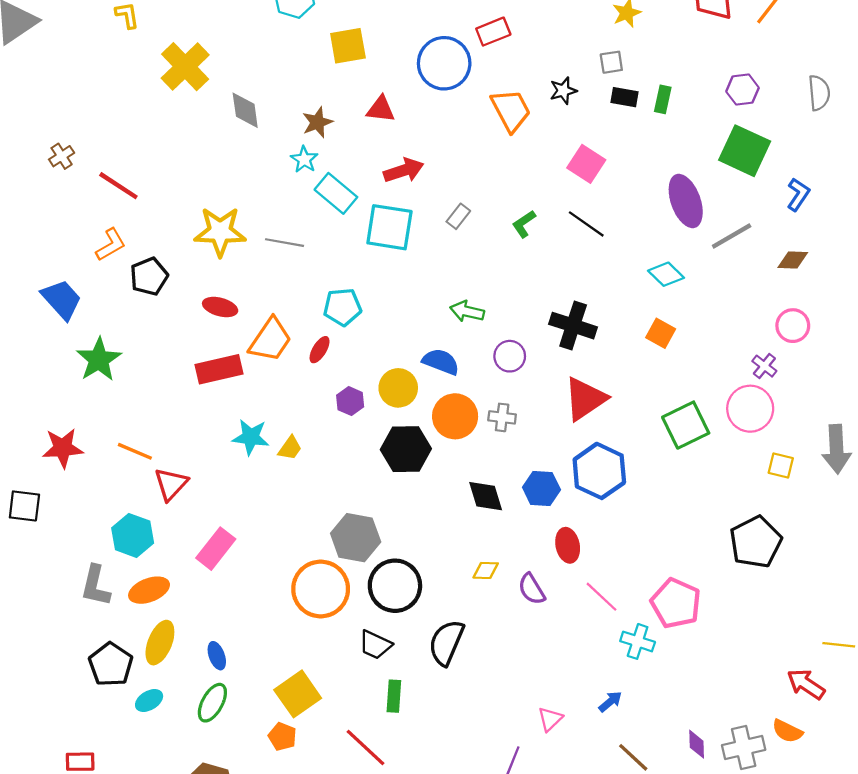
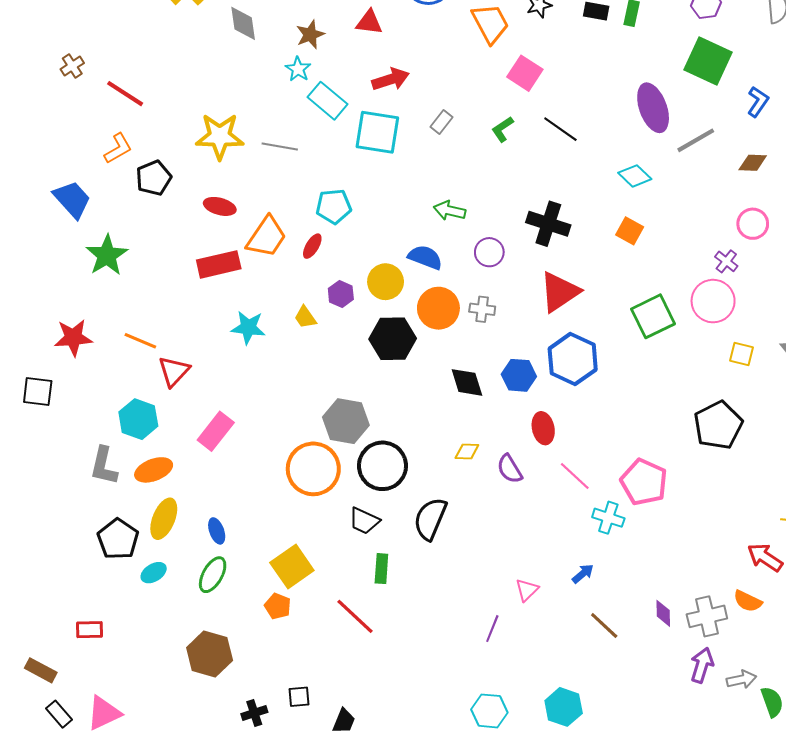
pink square: (586, 164) -> (525, 73), moved
yellow trapezoid: (290, 448) -> (305, 317), moved, turned 110

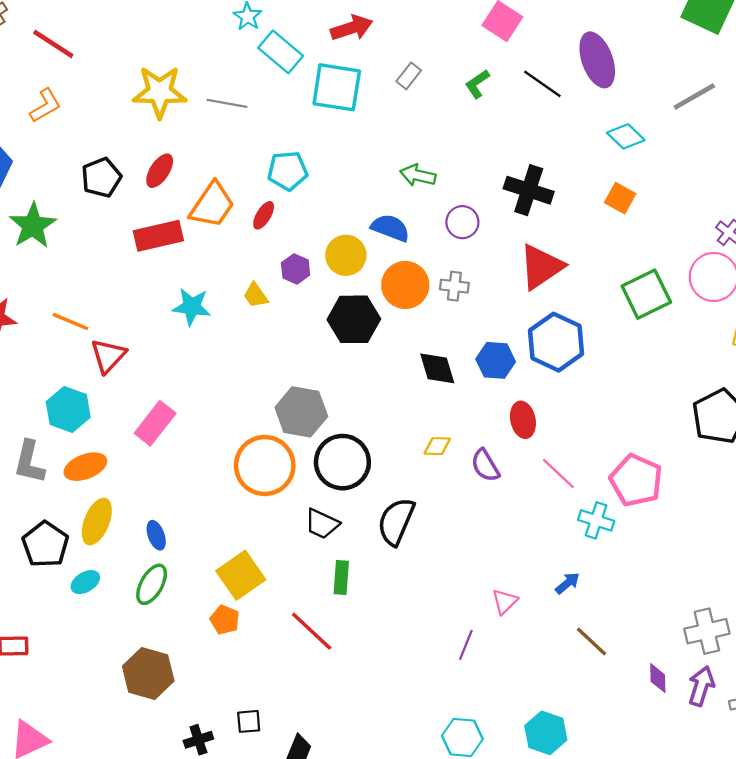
purple ellipse: (653, 108) -> (597, 60), moved
black pentagon: (154, 178) -> (101, 178), moved
red ellipse: (220, 206) -> (160, 171), turned -72
purple diamond: (663, 613) -> (658, 678), moved

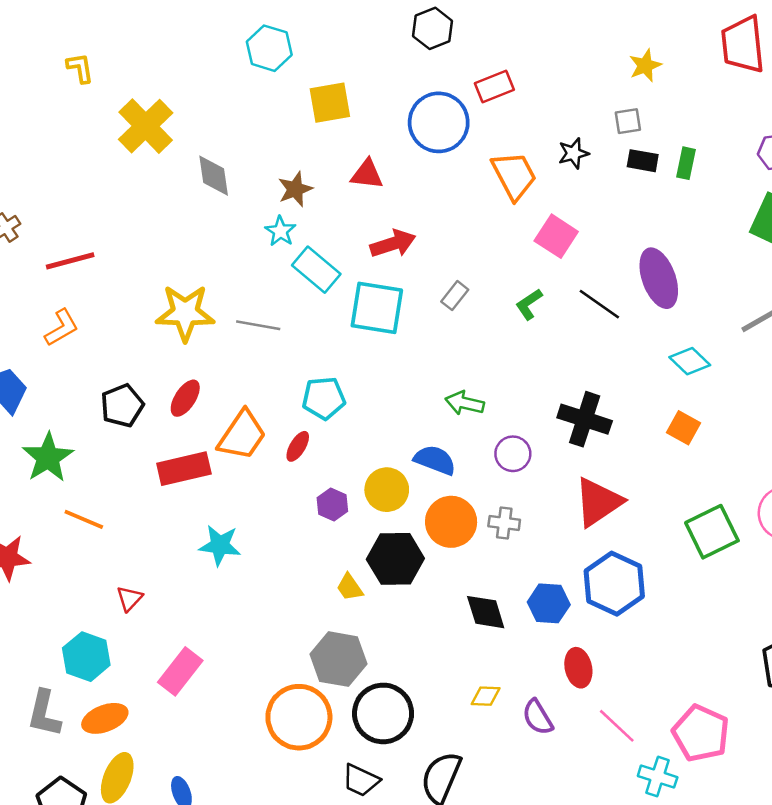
red line: (53, 44) -> (70, 261), turned -48
yellow trapezoid: (256, 295) -> (350, 587), moved
orange line: (70, 322) -> (84, 519), moved
red triangle: (108, 356) -> (130, 598), size x0.7

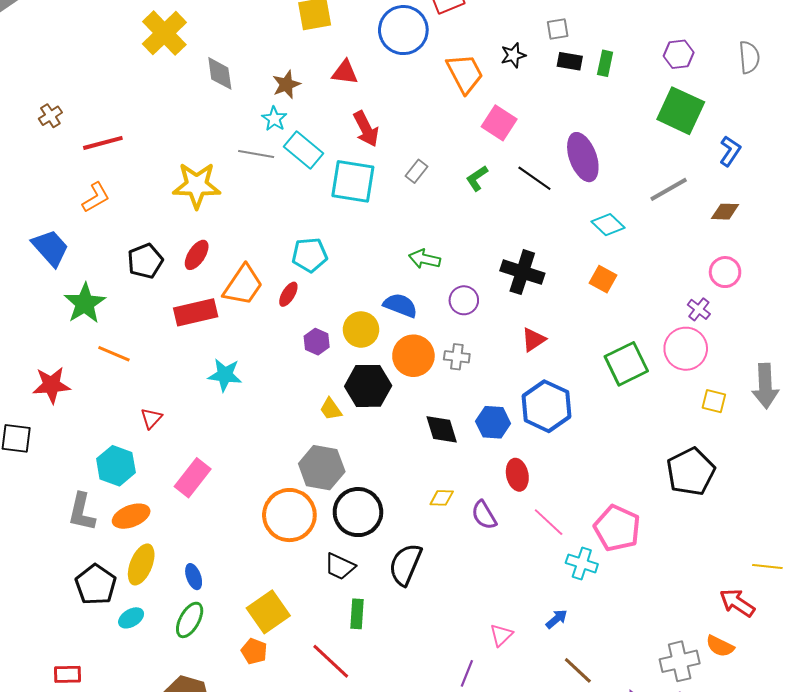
red arrow: (393, 244) -> (366, 129), turned 81
gray line: (258, 325) -> (256, 154), moved
red triangle: (598, 502) -> (533, 340), size x0.6

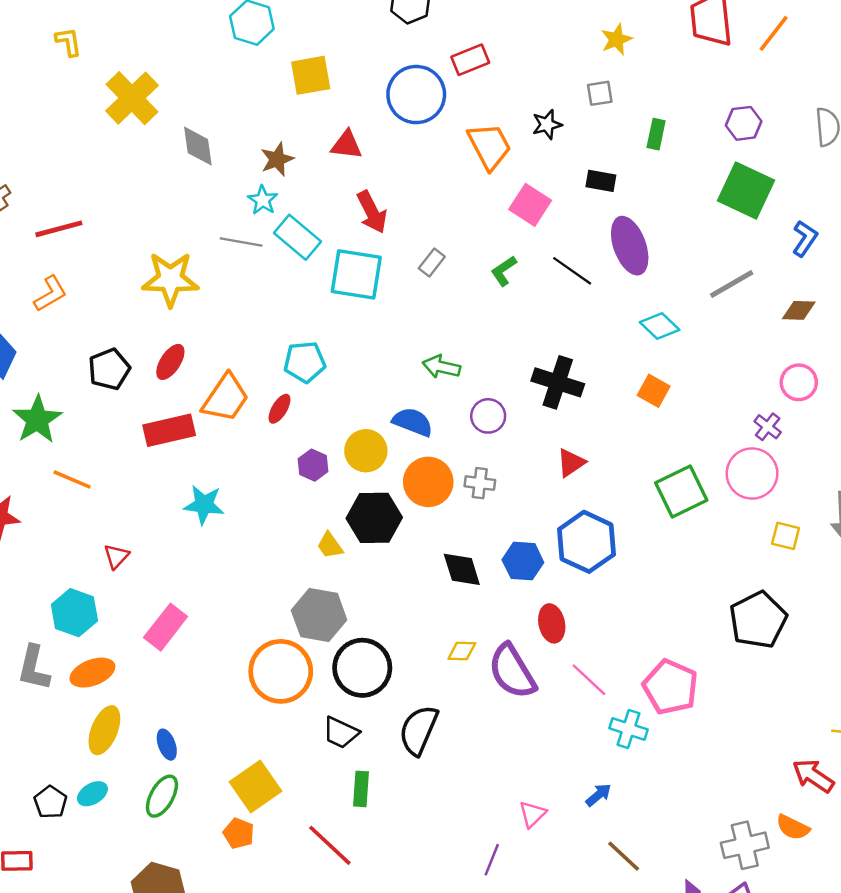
black rectangle: (570, 61) -> (601, 181), moved
purple semicircle: (484, 515) -> (512, 671), size x1.6
black pentagon: (96, 585) -> (50, 802), moved, size x0.7

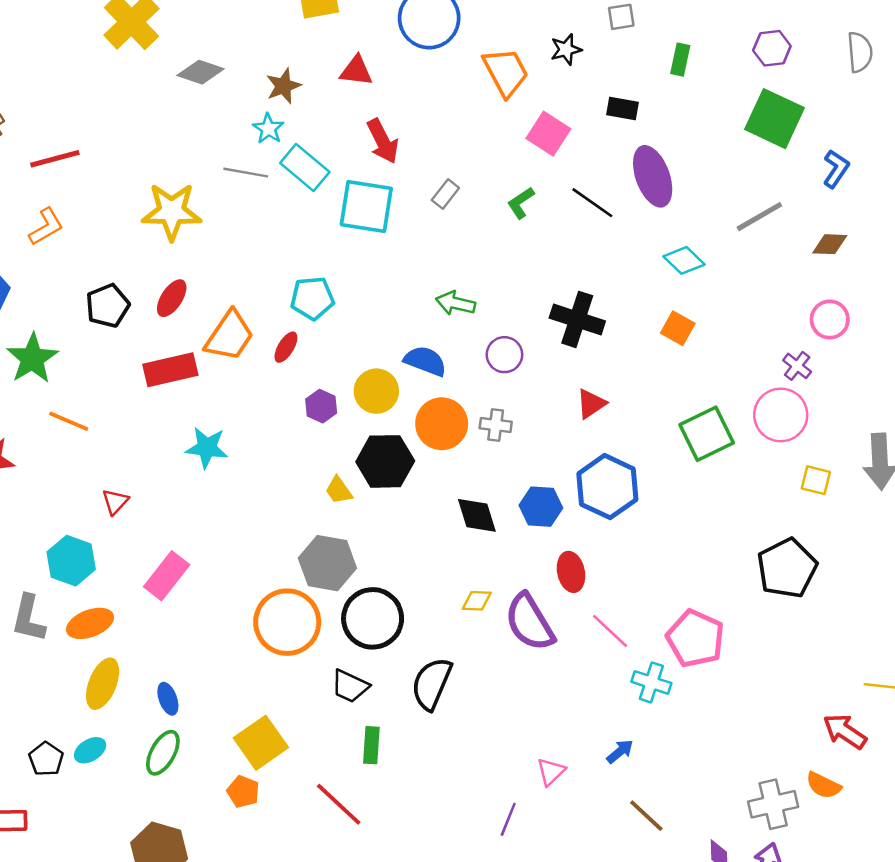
gray diamond: (198, 146) -> (201, 72), turned -63

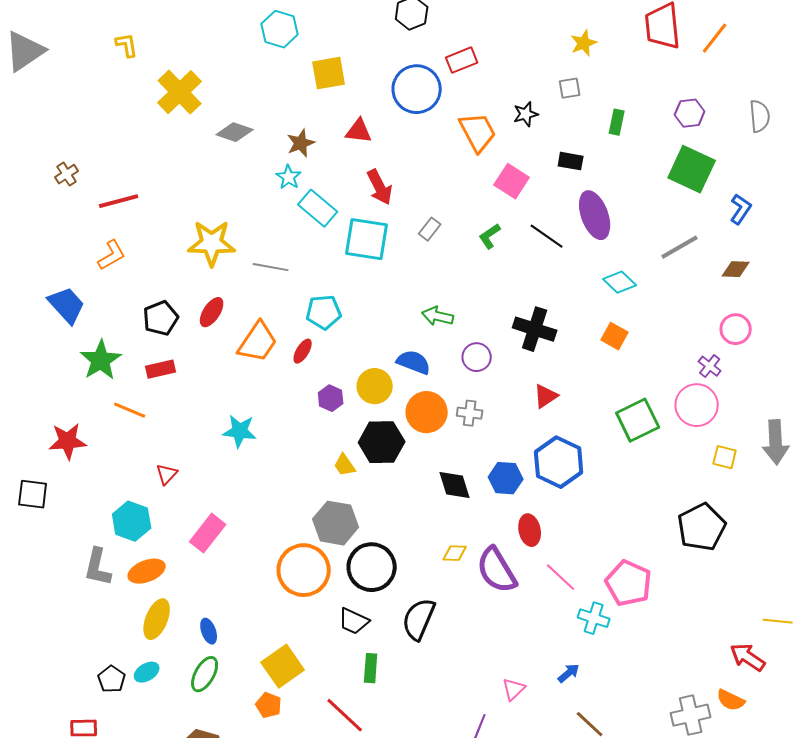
gray line: (246, 173) -> (271, 267), moved
red rectangle: (170, 370) -> (161, 369), moved, size x0.7

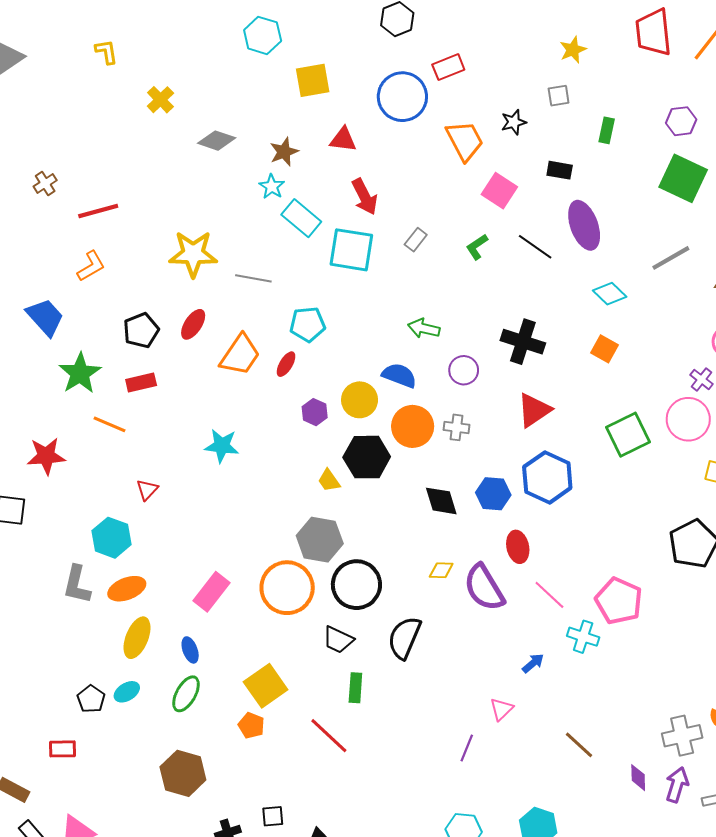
yellow cross: (180, 92) -> (160, 100), size x0.6
red triangle: (546, 396) -> (534, 410), size x1.4
pink rectangle: (208, 533) -> (212, 592), moved
blue arrow: (569, 673) -> (533, 663), moved

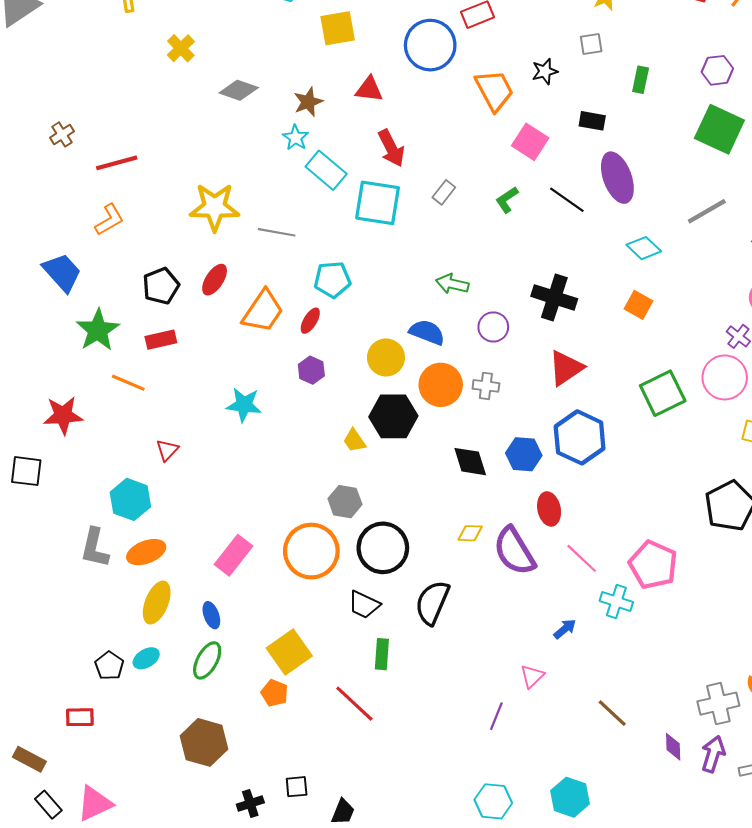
purple hexagon: (315, 412) -> (311, 370), moved
gray hexagon: (320, 540) -> (345, 502), size x0.7

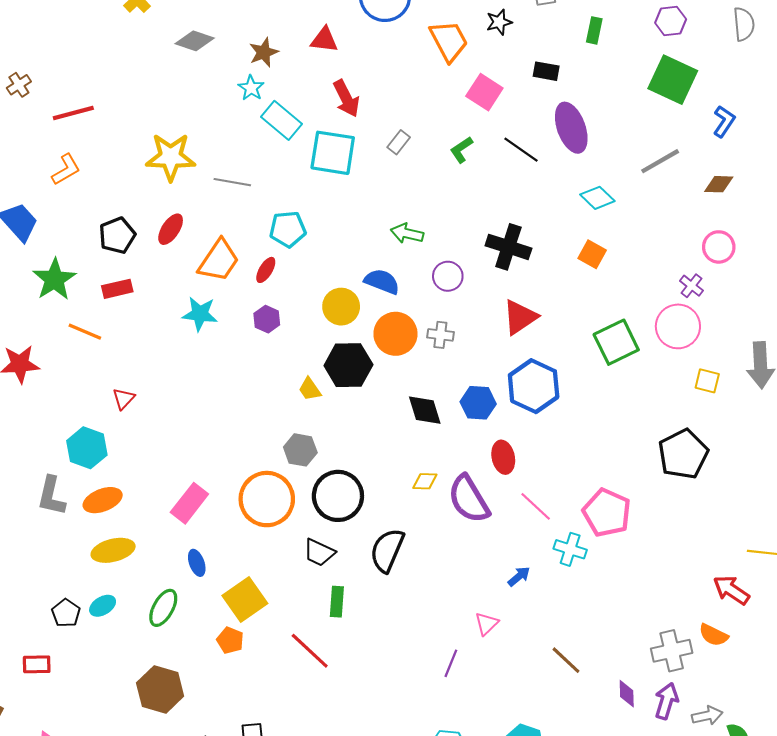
cyan star: (244, 405) -> (200, 314), moved
yellow ellipse: (157, 603) -> (113, 550), turned 54
blue ellipse: (211, 615) -> (197, 563), moved

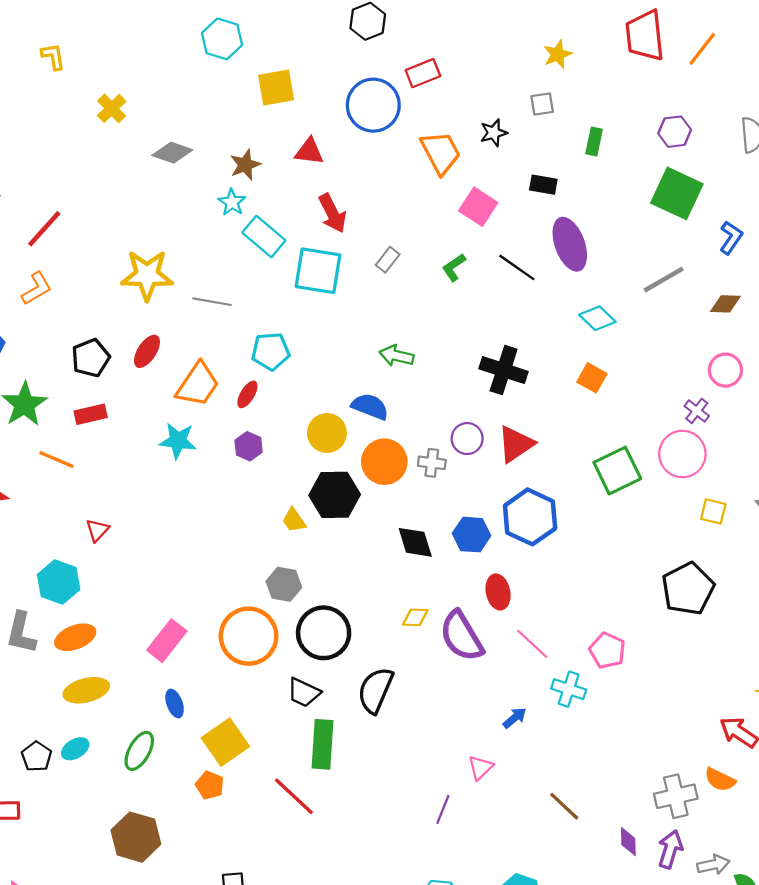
red line: (73, 113) -> (44, 229), turned -33
purple circle: (448, 276) -> (467, 439), moved
pink pentagon: (607, 513) -> (607, 651), size x0.7
green rectangle: (337, 602) -> (323, 744), size x1.5

